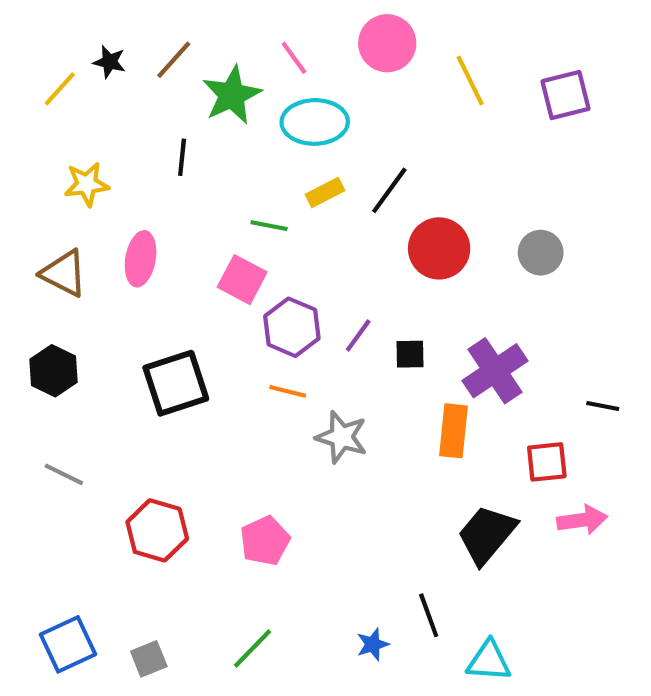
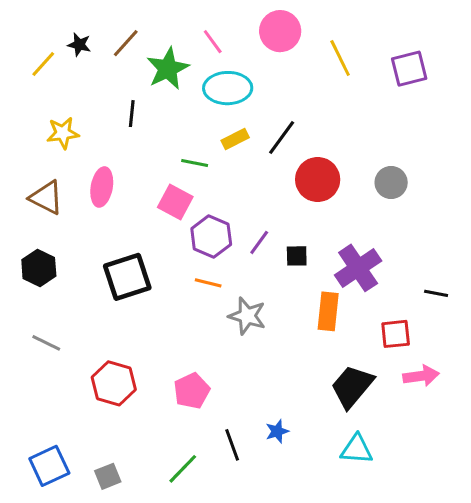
black line: (429, 615) -> (232, 445), moved
blue star: (373, 644) -> (277, 431), moved
cyan triangle: (489, 661) -> (357, 449), moved

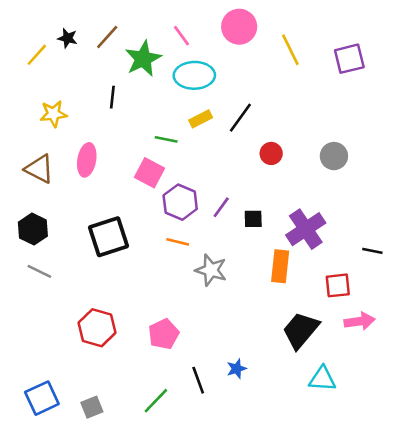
red circle: (318, 179) -> (271, 153), size x0.6
gray line: (46, 343) -> (39, 271), moved
cyan triangle: (357, 449) -> (322, 379), moved

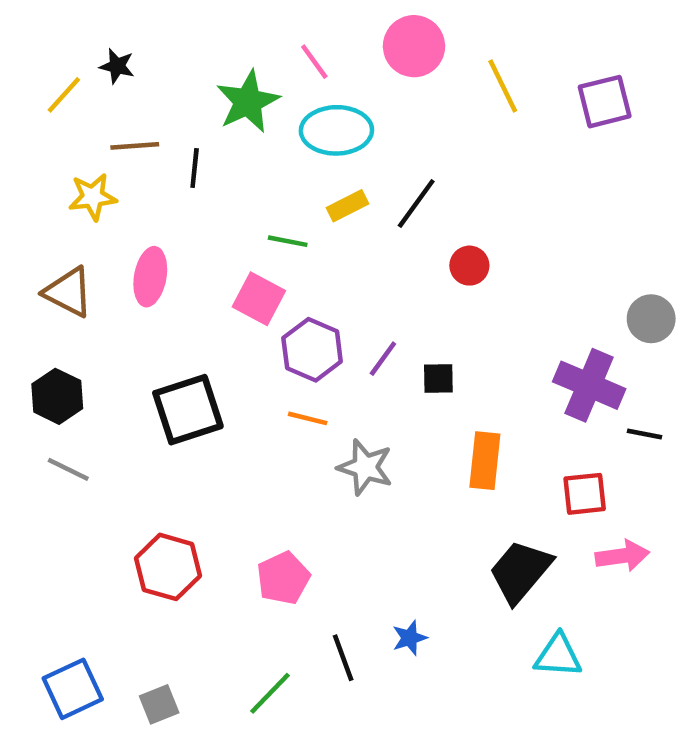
brown line: (107, 37) -> (135, 146), moved, turned 44
gray circle: (334, 156) -> (651, 319), moved
purple cross: (306, 229) -> (589, 385), moved, turned -33

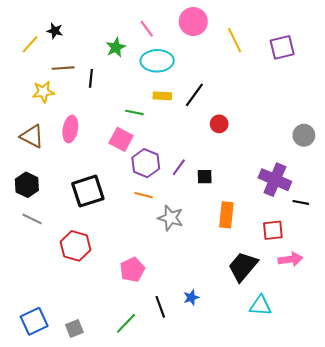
green star: (248, 102) -> (116, 47), size x0.7
yellow rectangle: (348, 206) -> (162, 96), turned 30
gray circle: (651, 319) -> (304, 135), moved
red hexagon: (168, 567) -> (75, 246), moved

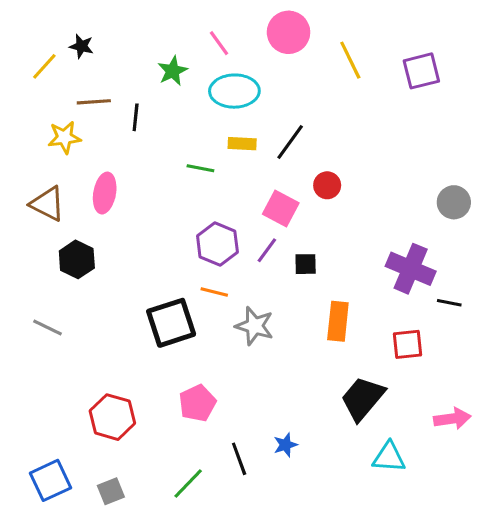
pink square: (121, 139) -> (281, 208), moved
black hexagon: (27, 185) -> (77, 259), moved
black square: (88, 191) -> (171, 323), moved
red hexagon: (75, 246) -> (112, 417), moved
pink arrow: (290, 259) -> (452, 419), moved

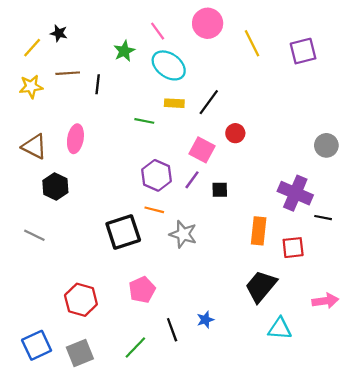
cyan ellipse: (234, 91) -> (169, 65), turned 36
yellow star: (64, 137) -> (31, 87), moved
orange rectangle: (338, 321) -> (259, 231), moved
gray square: (111, 491) -> (80, 353), size x1.4

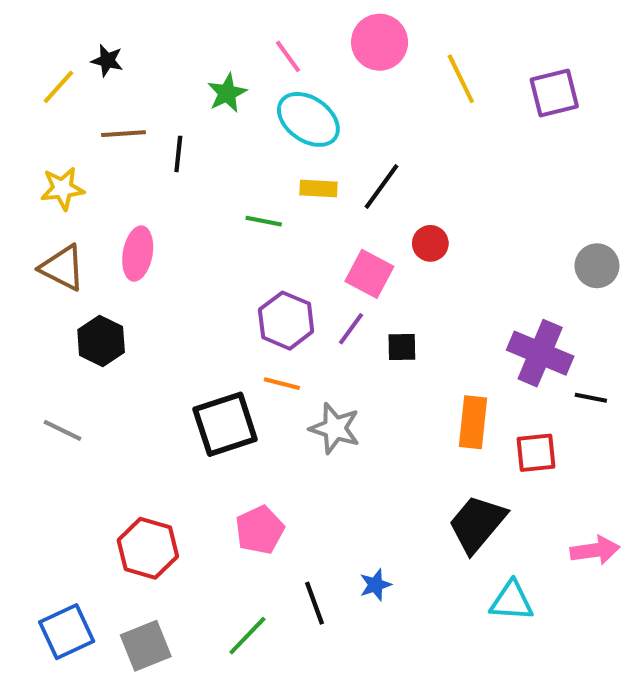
yellow star: (31, 87) -> (62, 189), moved

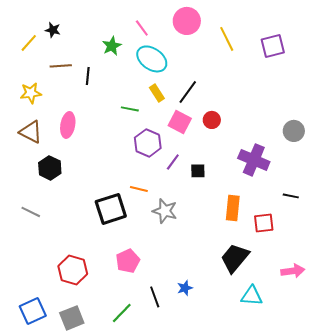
yellow rectangle: (319, 189) -> (157, 93), turned 54
pink square: (369, 274) -> (180, 122), moved
purple hexagon: (286, 321) -> (148, 143), moved
purple cross: (540, 353) -> (254, 160), moved

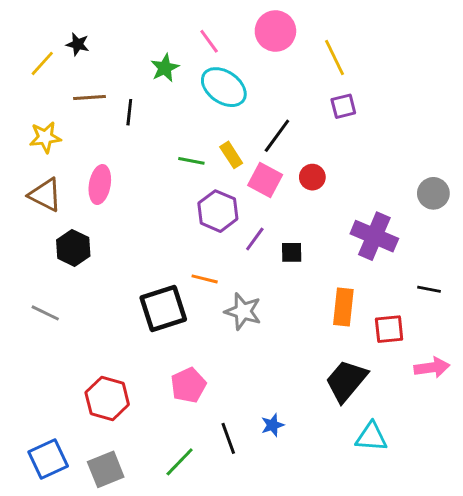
purple square: (273, 46) -> (343, 106), moved, size x0.7
yellow rectangle: (157, 93) -> (231, 155), moved
pink arrow: (293, 271) -> (432, 368), moved

